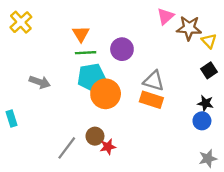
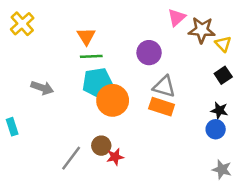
purple circle: (122, 49) -> (149, 53), moved
gray star: (208, 158) -> (222, 169), turned 30

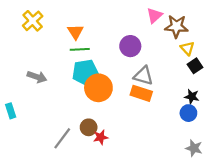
yellow cross: (22, 24) -> (33, 21), moved
yellow triangle: (223, 44) -> (187, 48), moved

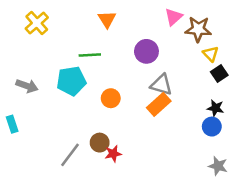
orange triangle: (75, 32) -> (107, 19), moved
cyan pentagon: (85, 72) -> (71, 81), moved
gray arrow: (37, 77) -> (27, 86), moved
orange circle: (98, 88) -> (111, 98), size x0.6
orange rectangle: (141, 93) -> (159, 104), turned -60

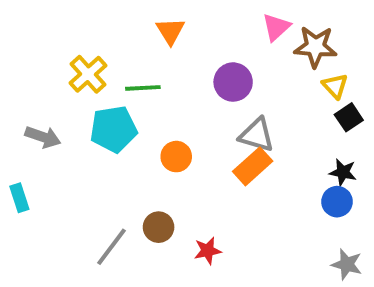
yellow cross: (37, 23) -> (88, 74), moved
red star: (113, 154) -> (208, 251), moved

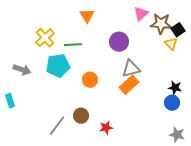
black square: (349, 117) -> (178, 30), moved
gray triangle: (257, 135) -> (131, 69), turned -30

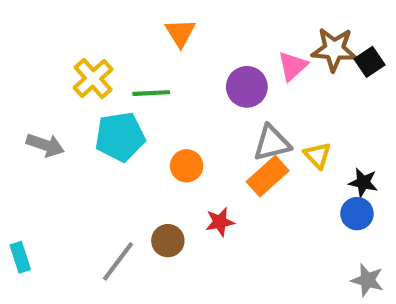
pink triangle: (141, 14) -> (293, 66), moved
yellow triangle: (171, 44) -> (318, 155), moved
cyan rectangle: (10, 101) -> (20, 257), moved
red star: (106, 128) -> (220, 222), moved

